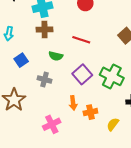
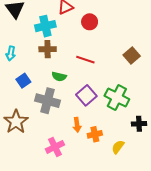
gray cross: (45, 79) -> (48, 101), size x1.6

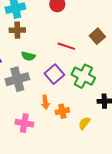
red line: (85, 60) -> (66, 46), moved
gray cross: (48, 101) -> (17, 79), turned -30
pink cross: (55, 147) -> (24, 123), turned 36

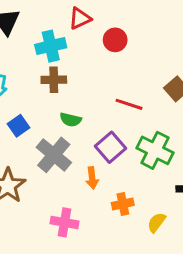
gray cross: (17, 79) -> (54, 155), turned -35
orange arrow: (45, 102) -> (92, 178), moved

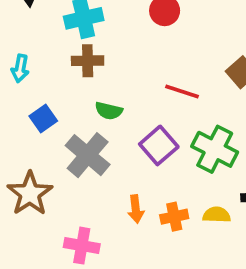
orange arrow: (92, 178) -> (136, 209), moved
pink cross: (65, 222) -> (82, 246), moved
yellow semicircle: (157, 222) -> (217, 215), moved, turned 55

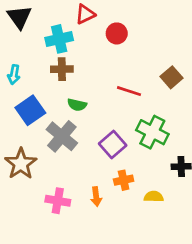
blue square: (43, 118) -> (30, 110), size x1.5
purple square: (159, 145) -> (113, 145), moved
orange arrow: (136, 209) -> (96, 197), moved
yellow semicircle: (217, 215) -> (154, 197), moved

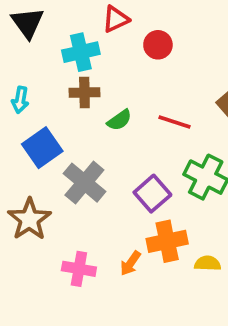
green semicircle: (77, 105) -> (119, 120), moved, turned -48
orange cross: (124, 180) -> (167, 241), size x1.5
orange arrow: (96, 197) -> (130, 263), turned 42

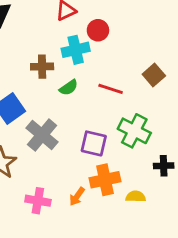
cyan cross: (81, 52) -> (76, 50), moved
purple square: (152, 194) -> (94, 143), turned -36

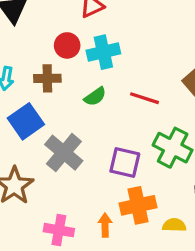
red circle: (98, 30) -> (67, 45), moved
brown cross: (42, 67) -> (47, 78), moved
orange arrow: (77, 197) -> (105, 225), turned 144

